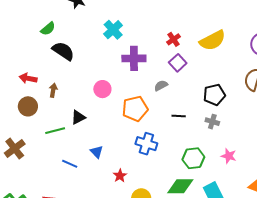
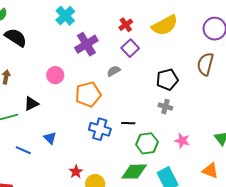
purple cross: (134, 58) -> (86, 44), turned -30
black line: (179, 116) -> (128, 123), moved
red star: (120, 176) -> (76, 172), moved

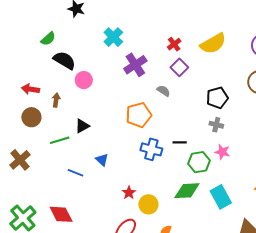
gray semicircle: (114, 71) -> (163, 91), turned 64
pink circle: (55, 75) -> (84, 80), moved
pink star: (182, 141) -> (222, 152), moved

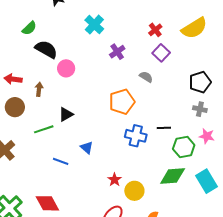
purple cross: (135, 65) -> (117, 52), size x0.7

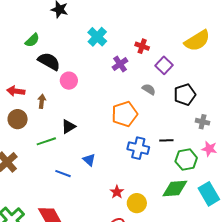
red cross: (155, 30) -> (142, 46), moved, turned -32
black pentagon: (200, 82) -> (185, 95), moved

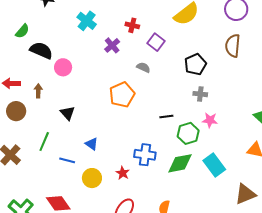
black pentagon: (185, 95) -> (195, 64), moved
black triangle: (68, 127) -> (68, 113), turned -35
green line: (46, 141) -> (44, 141), moved, turned -42
blue cross: (138, 148) -> (145, 155), moved
yellow circle: (137, 203) -> (92, 178), moved

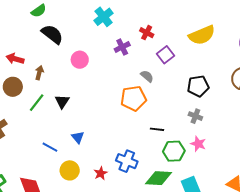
pink circle: (63, 67) -> (80, 60), moved
orange pentagon: (122, 95) -> (133, 98), moved
green line: (44, 141) -> (37, 103), moved

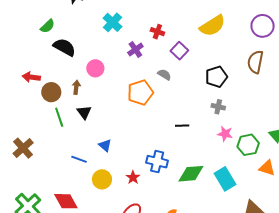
brown arrow: (39, 73) -> (76, 87), moved
brown circle: (13, 87) -> (51, 92), moved
orange pentagon: (133, 98) -> (140, 92), moved
green line: (37, 103) -> (59, 117), turned -48
green hexagon: (174, 151) -> (248, 145), moved

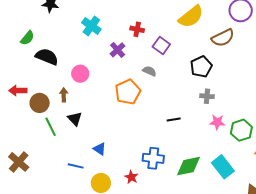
brown semicircle: (255, 62) -> (223, 38), moved, turned -120

